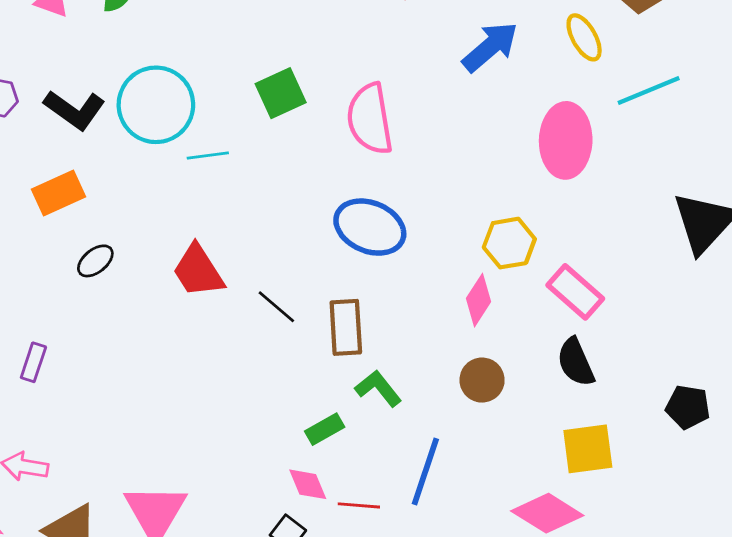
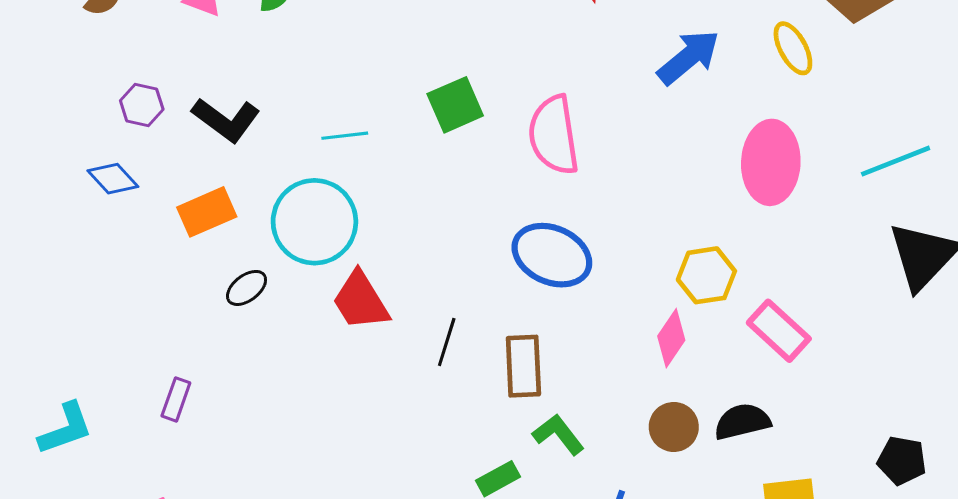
cyan line: (649, 90) -> (896, 161), moved
cyan circle: (156, 105) -> (314, 222), moved
cyan line: (208, 155) -> (345, 136), moved
black line: (276, 307) -> (447, 342), turned 66
black semicircle: (576, 362) -> (742, 422), moved, turned 99

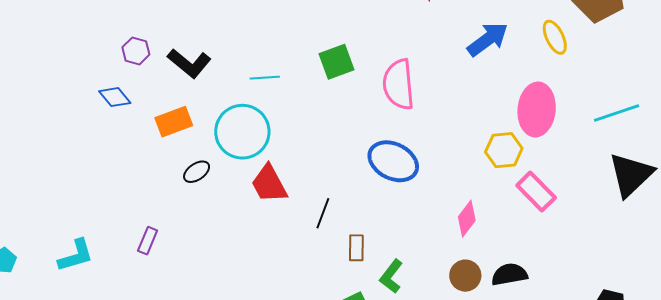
yellow hexagon: (706, 275) -> (504, 150), moved
pink rectangle: (779, 331) -> (536, 192), moved
brown rectangle: (523, 366) -> (356, 248), moved, size x0.7
green L-shape: (558, 434) -> (391, 276), turned -108

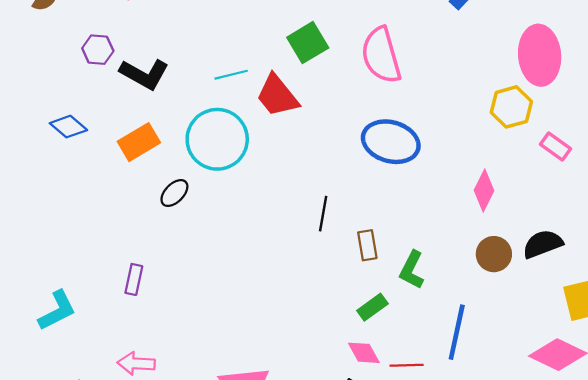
purple hexagon: (136, 51) -> (98, 50), moved
red trapezoid: (269, 184) -> (277, 96), moved
pink rectangle: (536, 192) -> (556, 146), size x0.7

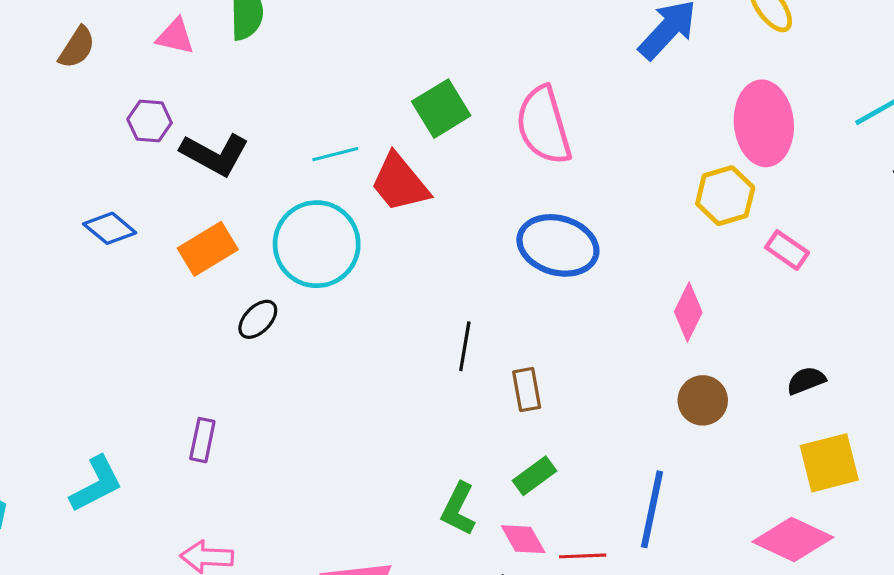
black semicircle: (543, 244) -> (806, 381), moved, size x0.7
green L-shape: (412, 270) -> (458, 509), moved

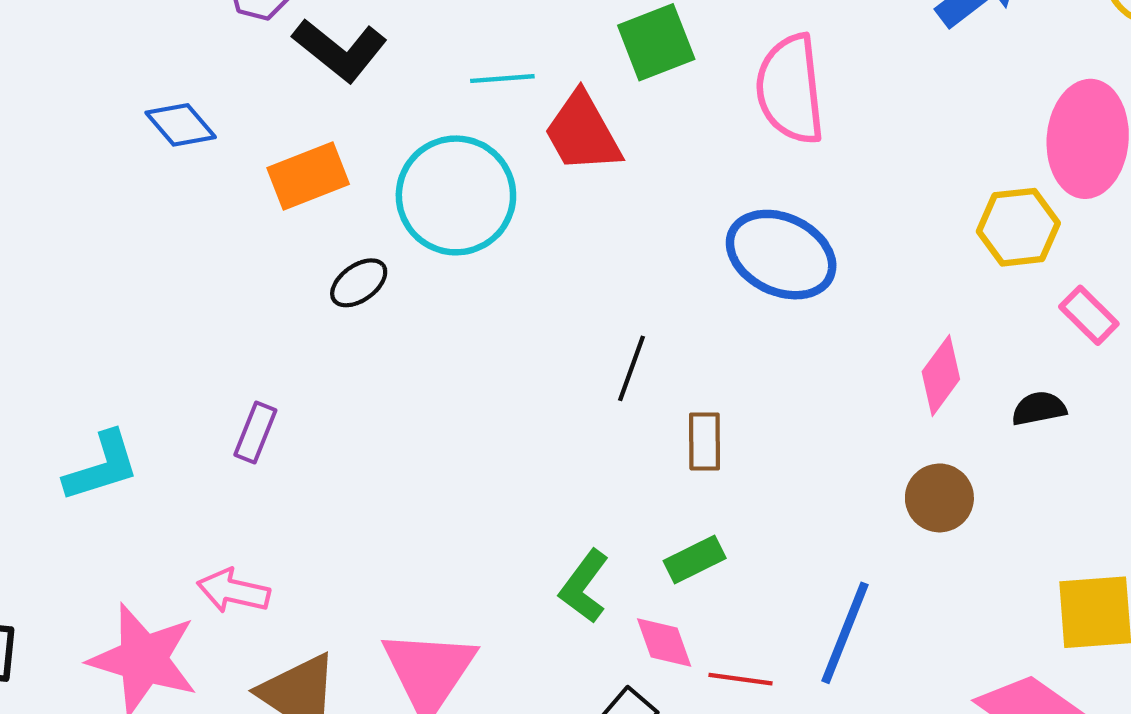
black semicircle: (806, 381) -> (1039, 408), moved

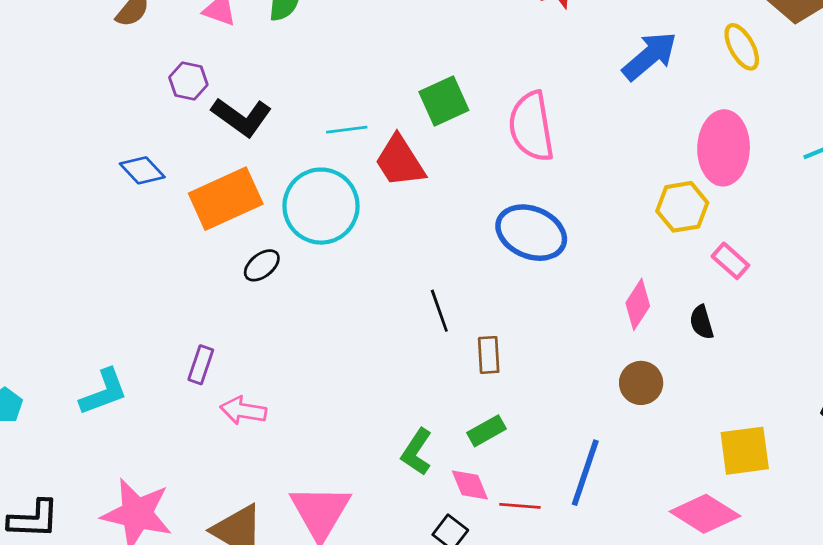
orange rectangle: (308, 176) -> (226, 199), size x1.4
black line: (631, 368) -> (439, 311), turned -36
black semicircle: (1039, 408) -> (702, 322), turned -92
pink arrow: (233, 591) -> (243, 411), moved

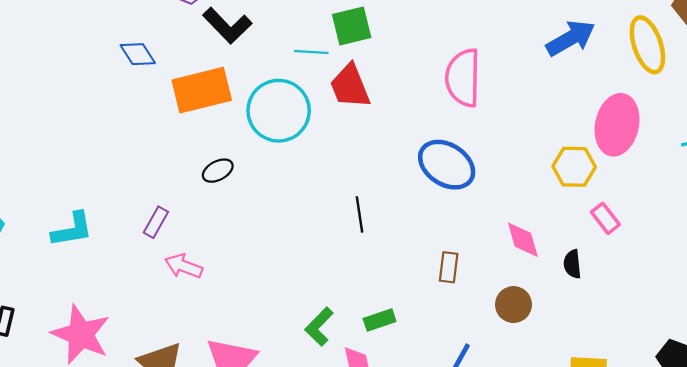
yellow ellipse: (742, 47) -> (647, 45), size x1.4
green square: (444, 101) -> (352, 26), moved
black ellipse: (262, 265) -> (218, 171), moved
pink diamond: (638, 304) -> (523, 240), turned -60
brown rectangle: (489, 355) -> (449, 267), moved

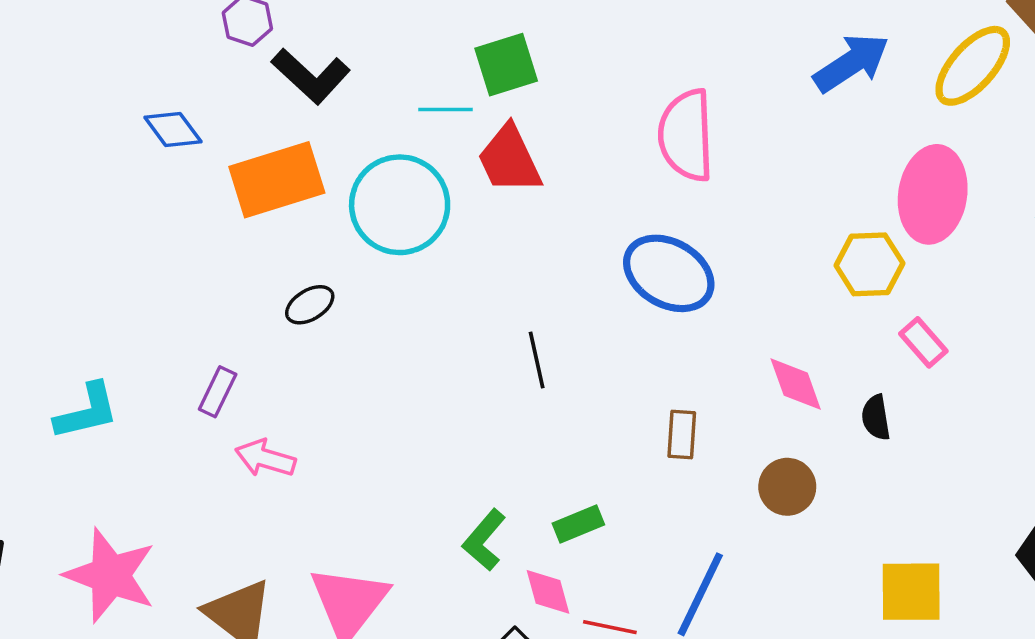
yellow ellipse: (647, 45) -> (973, 66), turned 64

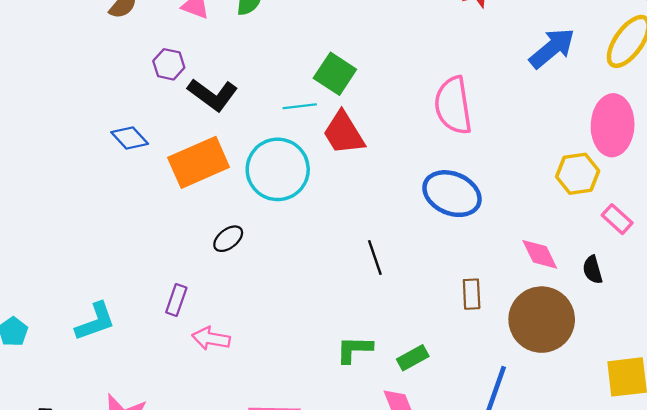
green square: (506, 65) -> (335, 74), turned -33
brown circle: (787, 487) -> (542, 320), size x1.8
green L-shape: (484, 540) -> (354, 349), moved, turned 57

